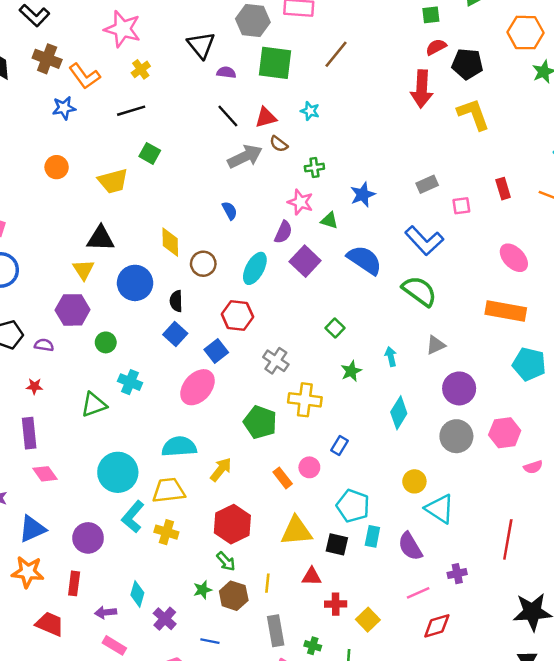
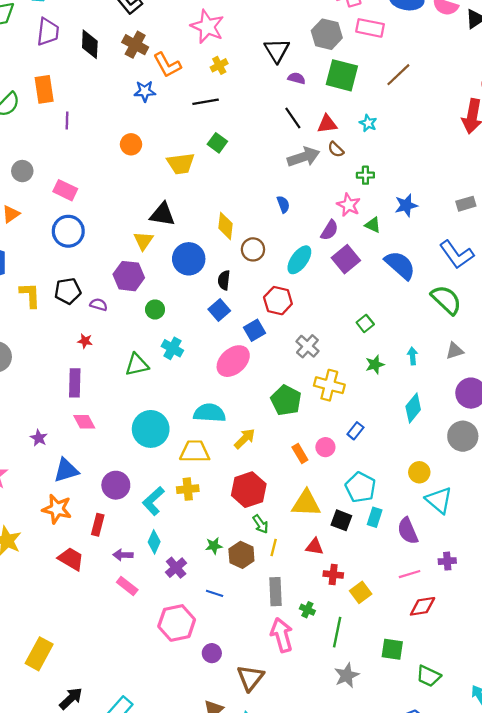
cyan L-shape: (133, 517) -> (153, 501), moved
yellow cross: (166, 532) -> (188, 489), turned -30
green arrow: (226, 561) -> (261, 524), moved

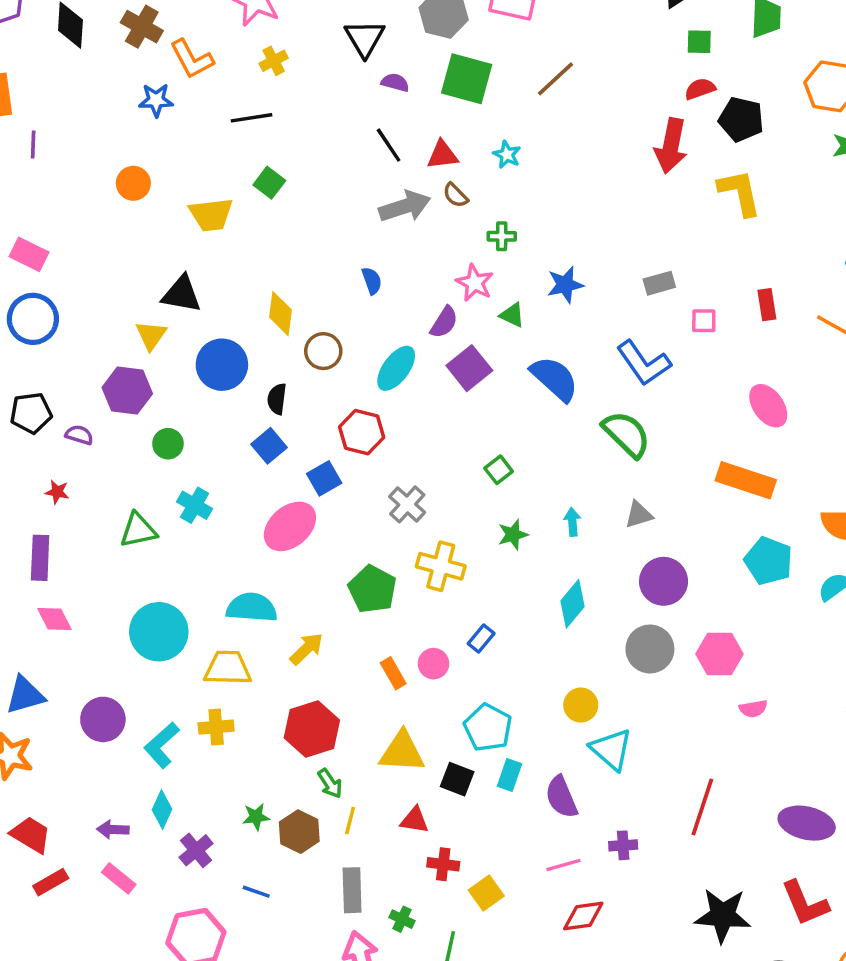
red rectangle: (98, 525) -> (51, 882), moved, turned 45

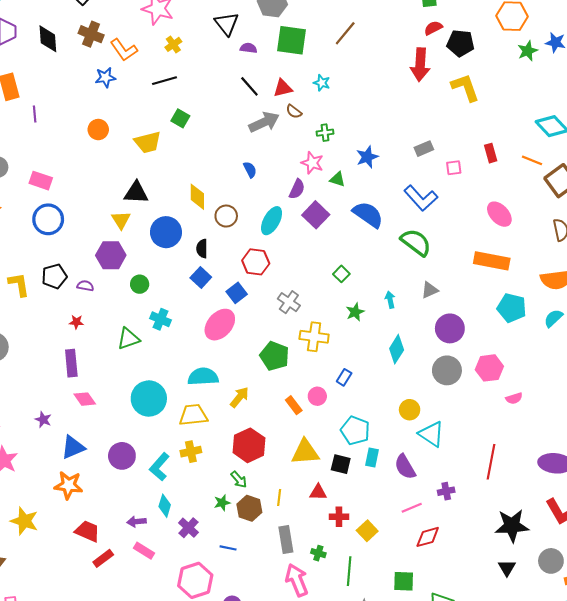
green arrow: (330, 783) -> (239, 480), moved

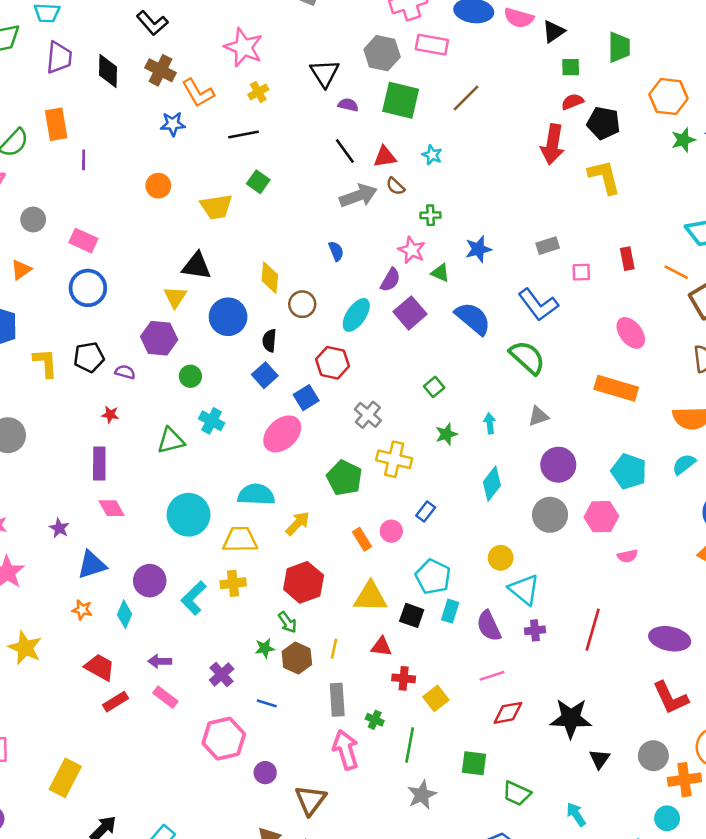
cyan pentagon: (512, 308) -> (629, 471), moved
orange star: (69, 485) -> (82, 610), size x0.6
purple cross: (446, 491) -> (535, 630), moved
cyan diamond: (165, 506) -> (125, 614), moved
black star: (512, 526) -> (571, 718), moved

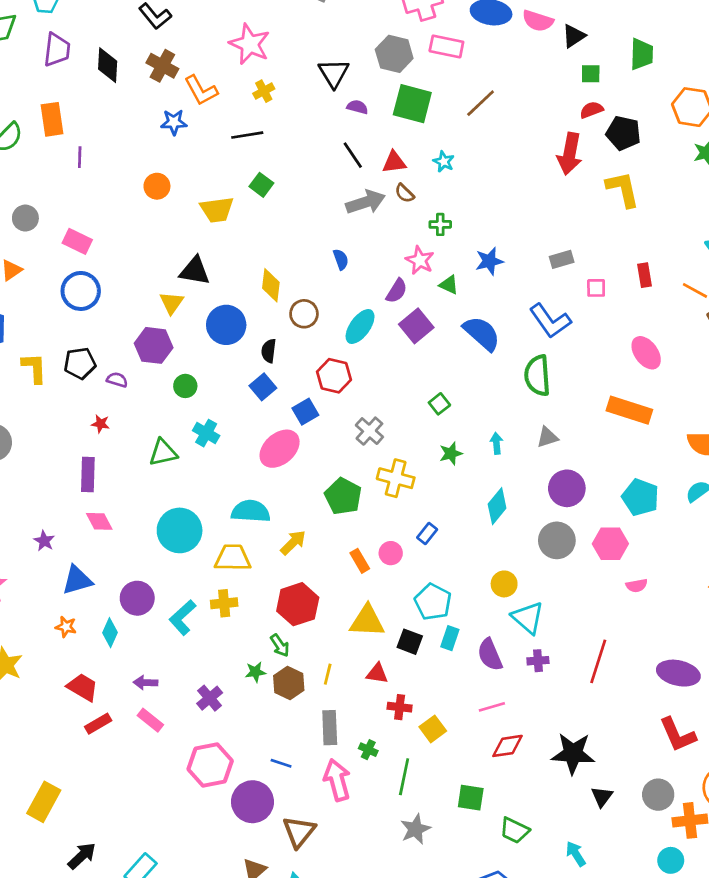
green semicircle: (527, 357) -> (537, 376), turned -138
blue line: (267, 703) -> (281, 763), moved
purple circle: (265, 773) -> (252, 802), size x1.8

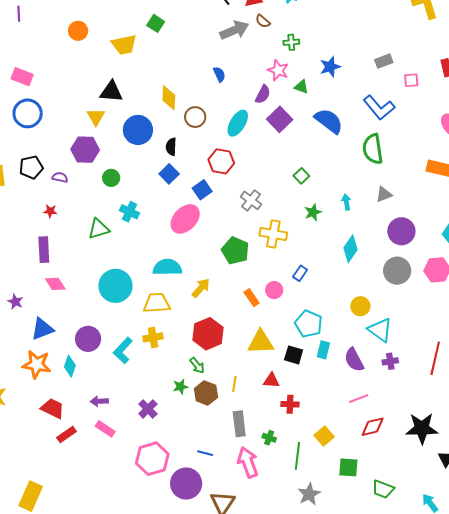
orange star: (66, 627) -> (37, 364), size x1.8
yellow square: (433, 729) -> (324, 436), moved

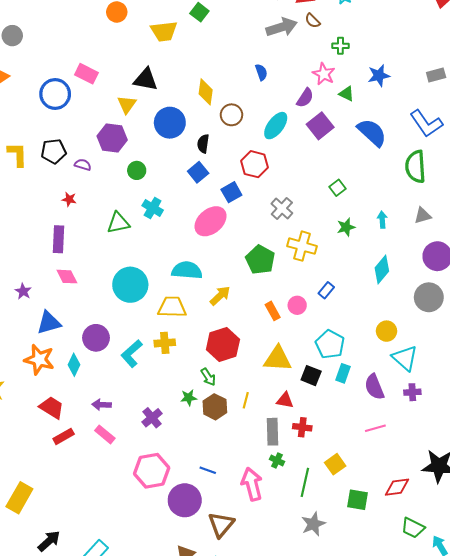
pink rectangle: (22, 77) -> (86, 74), moved
gray rectangle: (239, 424) -> (272, 432), moved
red diamond: (373, 427) -> (397, 487), moved
green trapezoid: (383, 489) -> (413, 528), moved

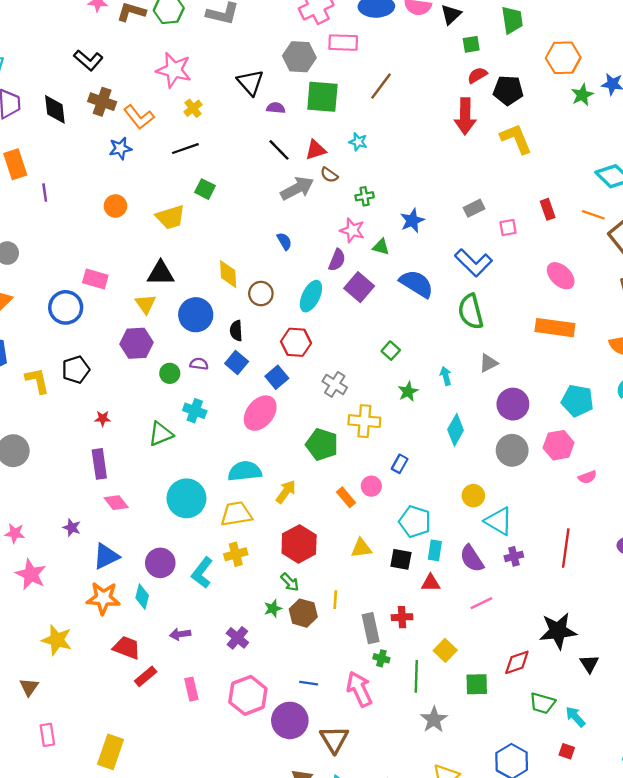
purple semicircle: (83, 165) -> (199, 364), moved
yellow triangle: (278, 359) -> (361, 548), size x0.7
red triangle: (285, 400) -> (431, 583), moved
pink rectangle: (105, 434) -> (191, 689), moved, turned 48

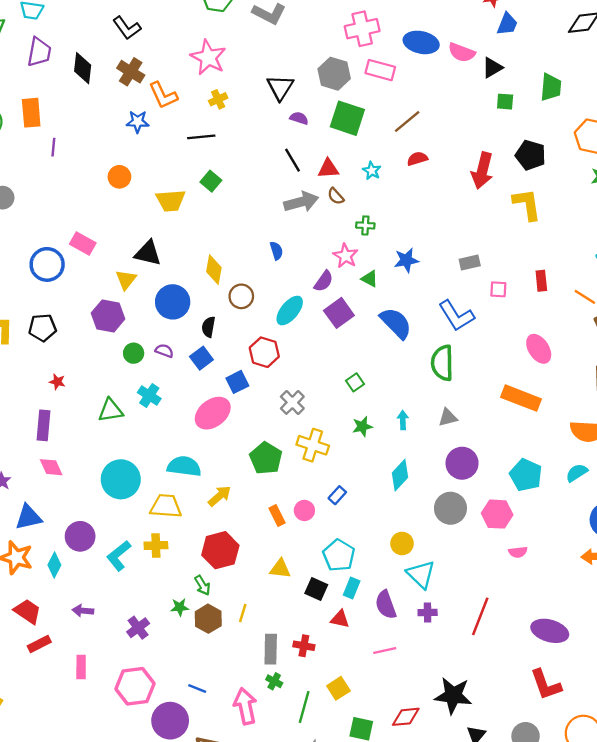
red semicircle: (477, 75) -> (417, 159), moved

